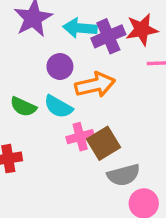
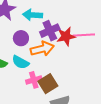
red star: (142, 30) -> (66, 36), moved
purple cross: (108, 36) -> (50, 31), moved

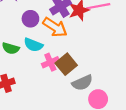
orange arrow: (42, 49) -> (55, 27), turned 55

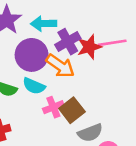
purple circle: (30, 19) -> (32, 55), size x1.6

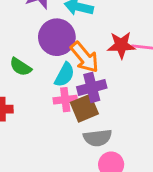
purple cross: (68, 42) -> (92, 87), moved
cyan semicircle: (34, 86) -> (64, 75), moved, turned -100

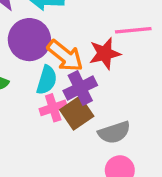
red star: (121, 45) -> (105, 53), moved
gray semicircle: (98, 138) -> (114, 132), moved

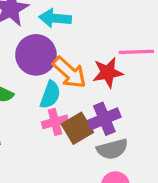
purple cross: (80, 88) -> (104, 119), moved

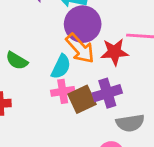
purple circle: (36, 55) -> (83, 24), moved
gray semicircle: (112, 149) -> (130, 123), moved

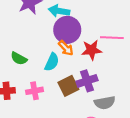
orange arrow: (80, 48) -> (66, 48), size x0.7
pink cross: (63, 91) -> (35, 91), moved

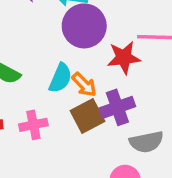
orange arrow: (66, 48) -> (84, 85), moved

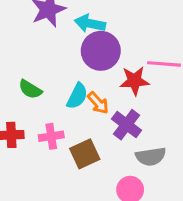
purple cross: (117, 107) -> (127, 125), turned -36
brown square: (87, 116) -> (85, 154), moved

